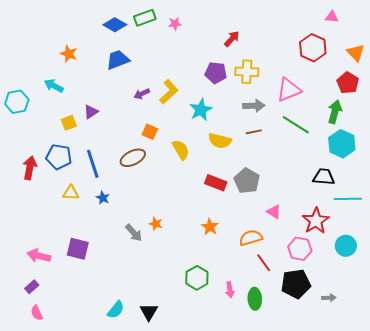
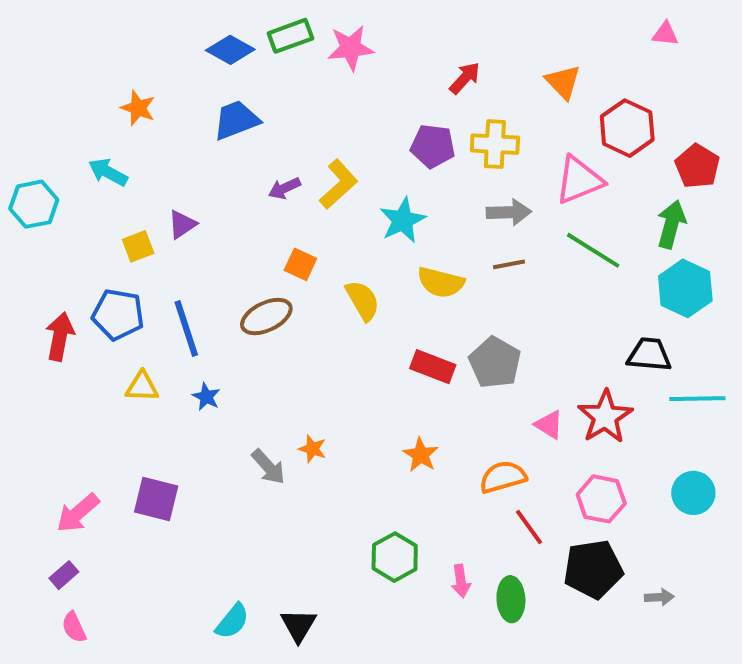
pink star: (175, 24) -> (351, 48), size x1.6
red hexagon: (313, 48) -> (627, 128), moved
orange triangle: (356, 53) -> (563, 82), moved
red star: (316, 221) -> (605, 417), moved
pink arrow: (39, 256) -> (78, 513), turned -55

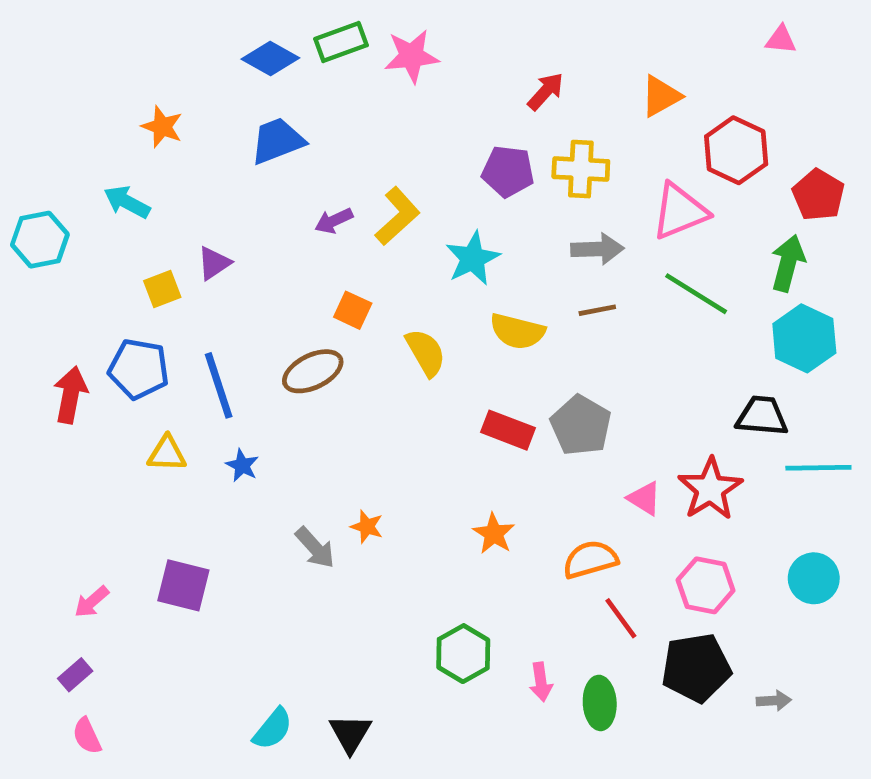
orange triangle: (563, 82) -> (661, 96), turned 45
pink arrow: (78, 513) -> (92, 602), size x0.7

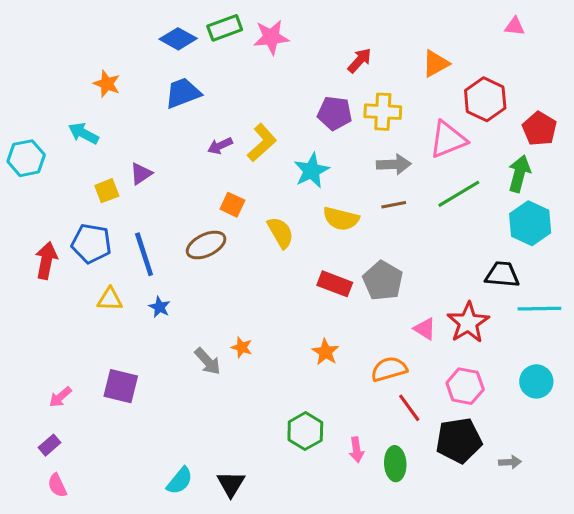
green line: (696, 294) -> (459, 194), turned -63

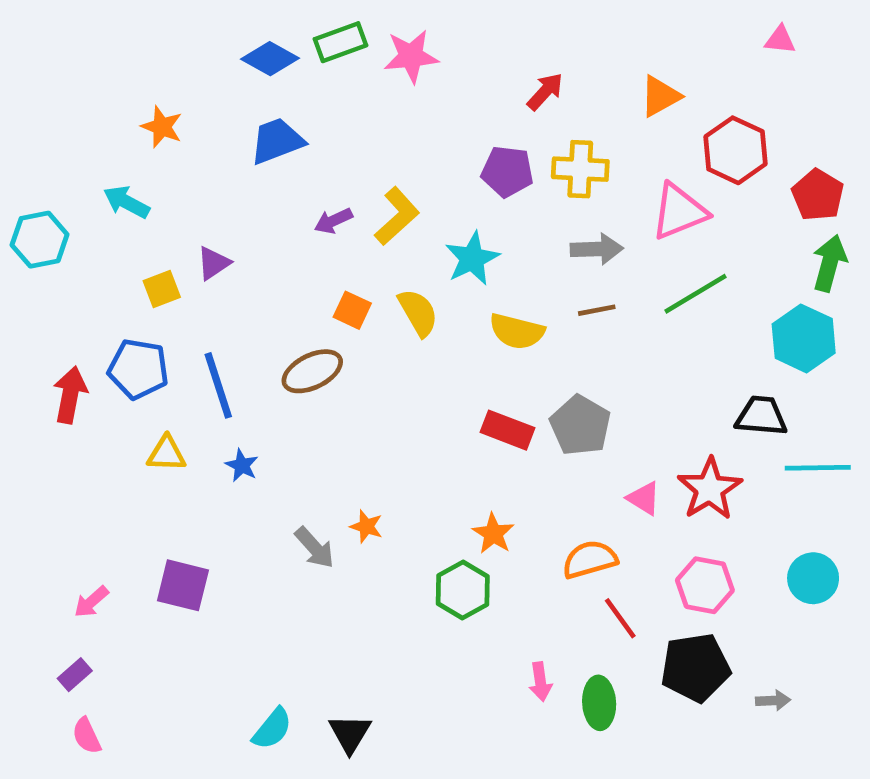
green arrow: (519, 174) -> (830, 263), moved
yellow semicircle: (280, 233) -> (418, 313), moved
green hexagon: (305, 431) -> (463, 590), moved

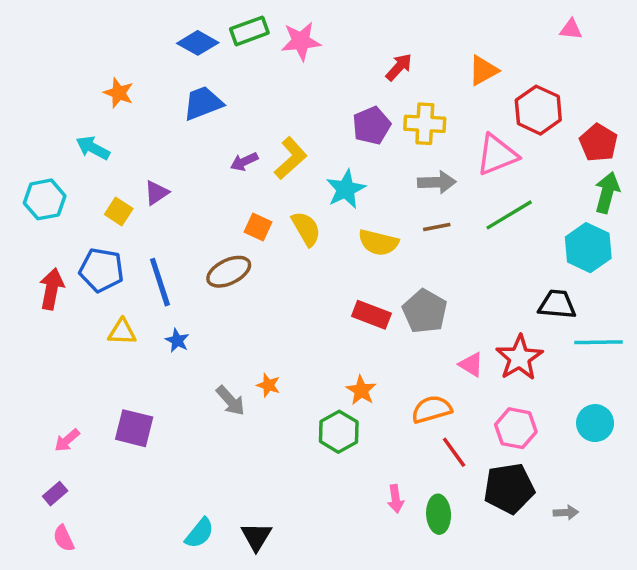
purple pentagon: (507, 171) -> (371, 126), turned -30
cyan hexagon: (40, 240) -> (45, 199), moved
yellow square: (162, 289) -> (119, 212), turned -36

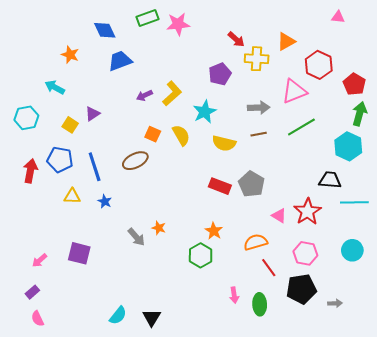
blue diamond: (198, 43) -> (105, 30), moved, turned 35
red arrow: (399, 67) -> (236, 39), turned 90
yellow cross: (425, 124) -> (257, 59), moved

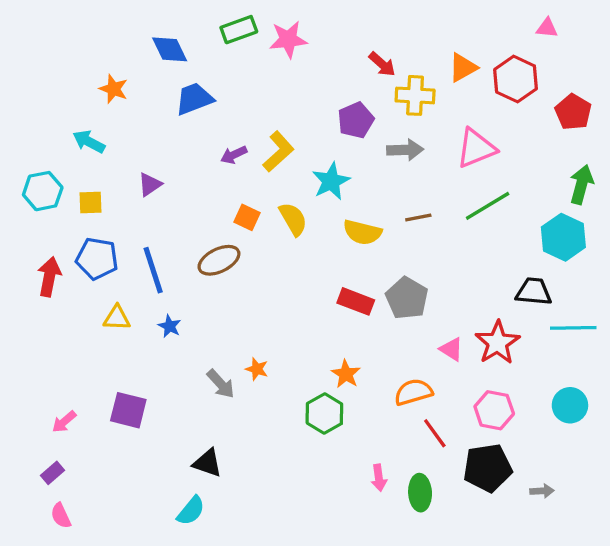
red hexagon: (319, 65) -> (516, 79), moved
red pentagon: (354, 84) -> (573, 112), moved
gray arrow: (259, 108) -> (405, 150), moved
yellow square: (70, 125) -> (90, 203), moved, turned -35
black triangle: (152, 318) -> (207, 463), moved, turned -42

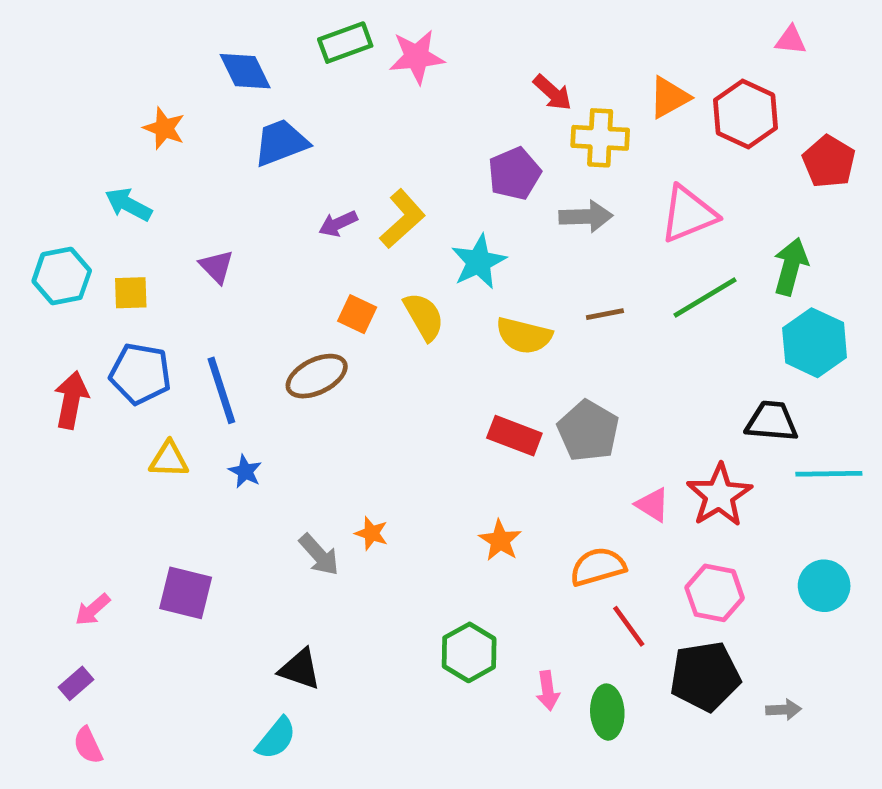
purple triangle: (150, 184) -> (217, 266), turned -40
green arrow: (582, 184) -> (791, 266), moved
green hexagon: (324, 414) -> (469, 652), moved

